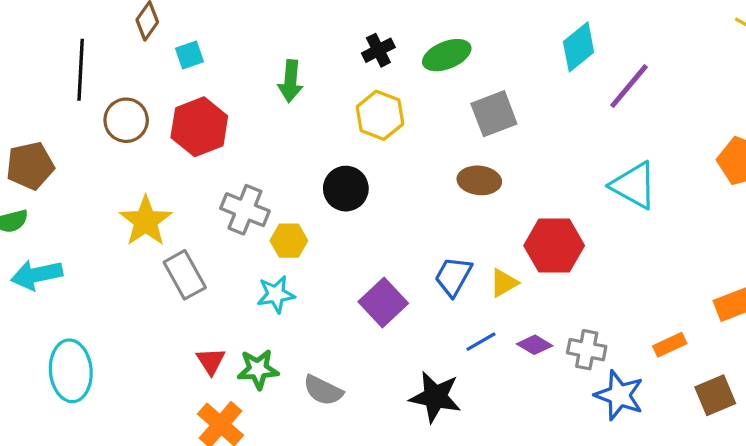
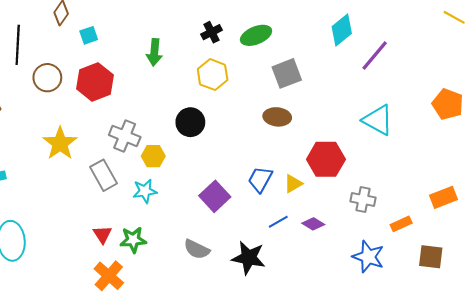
gray rectangle: (185, 275) -> (103, 175), moved
gray cross: (587, 350) -> (363, 200), moved
gray semicircle: (323, 390) -> (197, 249), moved
brown square: (715, 395) -> (431, 257), turned 30

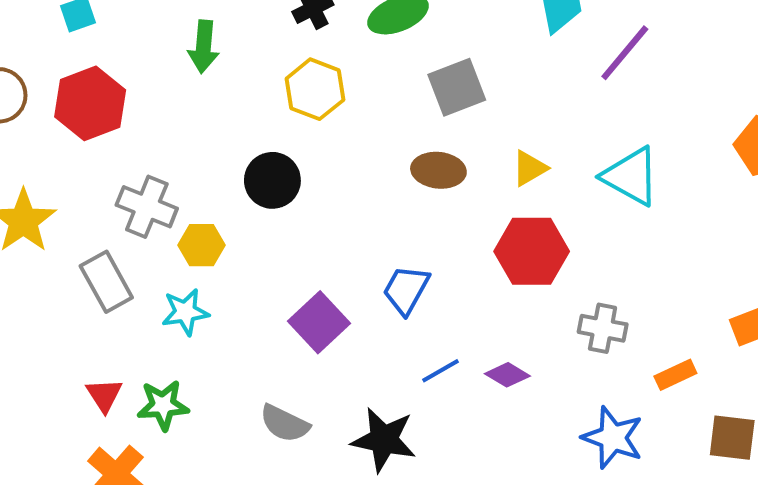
yellow triangle: (293, 184) -> (530, 168), moved

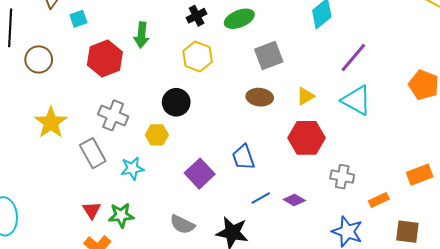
purple line: (625, 53) -> (353, 57), moved
red hexagon: (90, 103) -> (105, 58), moved
yellow hexagon: (202, 245) -> (157, 135), moved
blue trapezoid: (406, 290) -> (243, 157), turned -48

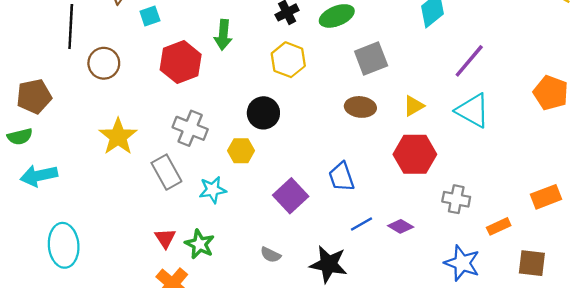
green star: (121, 215) -> (200, 244), turned 30
gray semicircle: (182, 224) -> (271, 255), size x0.7

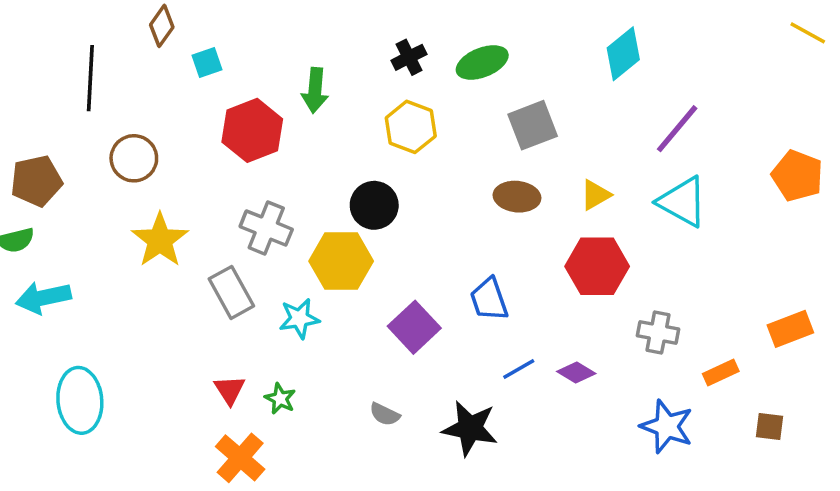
brown circle: (104, 63) -> (134, 158), moved
yellow hexagon: (241, 151) -> (341, 261), size x1.6
green star: (200, 244) -> (280, 399), size x0.7
brown square: (532, 263) -> (770, 426), size x0.7

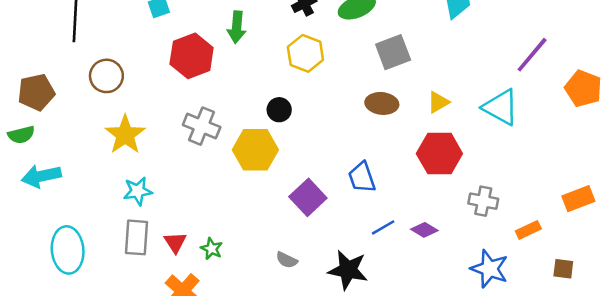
purple line: (677, 129) -> (532, 55), moved
black circle: (374, 205) -> (279, 110), size x0.7
gray rectangle: (231, 292) -> (136, 237), moved, turned 33
cyan star: (299, 319) -> (138, 191), moved

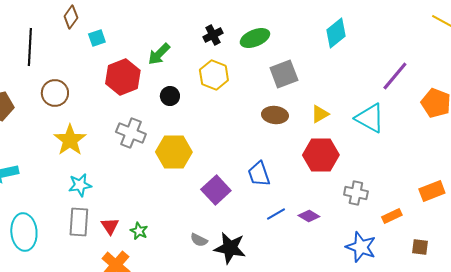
green arrow: (237, 27) -> (159, 54), turned 40
black circle: (279, 110) -> (170, 96), moved
black star: (348, 270) -> (230, 248), moved

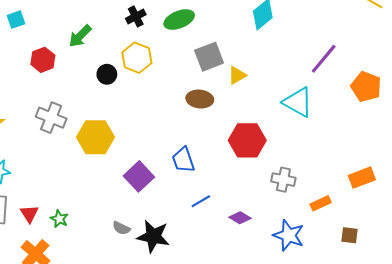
red hexagon: (123, 77) -> (43, 60), size x0.7
black circle: (170, 96) -> (107, 74), moved
yellow triangle: (320, 114) -> (237, 75), moved
purple diamond: (309, 216) -> (240, 218), moved

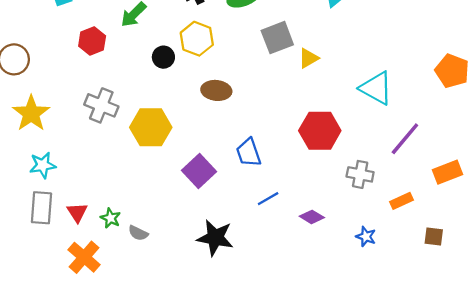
purple line: (324, 59) -> (405, 139), moved
brown ellipse: (200, 99) -> (216, 90), moved
gray semicircle: (121, 228) -> (138, 233), moved
blue star: (289, 235) -> (366, 237), size x0.6

